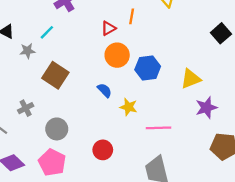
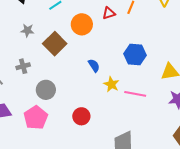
gray star: (28, 51) -> (27, 30), moved
orange circle: (117, 55) -> (82, 24), moved
pink line: (159, 128) -> (135, 94), moved

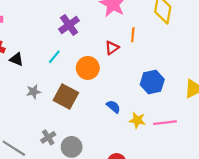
gray cross: (23, 66) -> (48, 137), moved

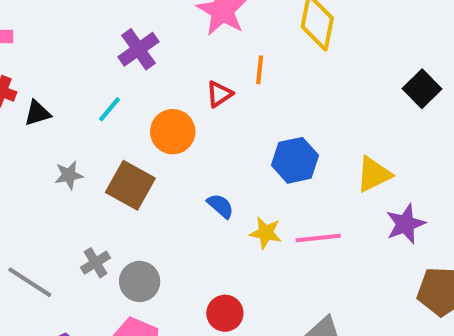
black triangle: (16, 59) -> (37, 113), turned -40

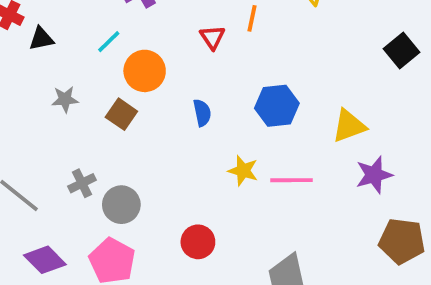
red triangle: (219, 94) -> (212, 37), turned -36
orange circle: (173, 132) -> (145, 71), moved
brown square: (130, 185) -> (121, 114), size x0.7
blue semicircle: (220, 206) -> (202, 113), moved, turned 32

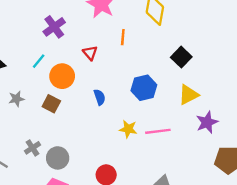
red triangle: (212, 37) -> (90, 53), moved
black square: (402, 51) -> (181, 57), moved

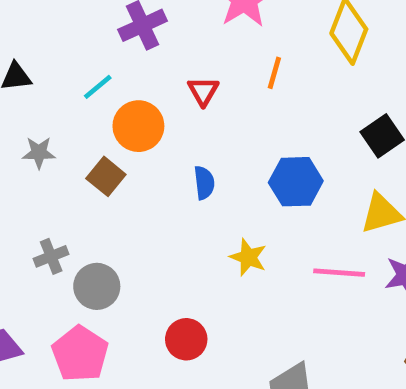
pink line: (158, 131) -> (339, 273), moved

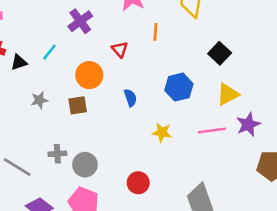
cyan line: (98, 87) -> (49, 52), moved
brown square: (106, 176) -> (78, 105), turned -36
gray cross: (51, 256) -> (57, 154), turned 30

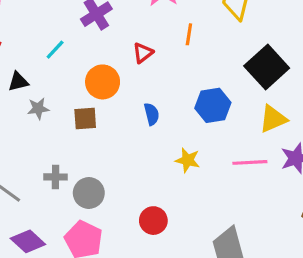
red triangle: (120, 49) -> (143, 53), turned 30
black square: (220, 53) -> (267, 67), size x1.5
black triangle: (19, 62) -> (18, 82), moved

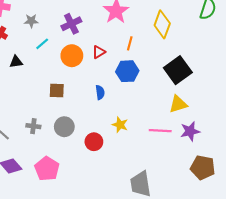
orange circle: (103, 82) -> (72, 56), moved
blue hexagon: (213, 105) -> (127, 71), moved
gray star: (38, 108) -> (31, 21), moved
gray circle: (89, 193) -> (64, 127), moved
red circle: (153, 221) -> (94, 142), moved

